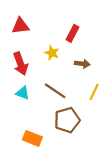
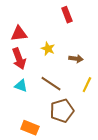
red triangle: (20, 26) -> (19, 34), moved
red rectangle: (72, 33) -> (67, 15), moved, turned -49

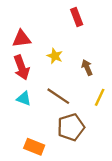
brown arrow: (76, 59) -> (87, 67), turned -120

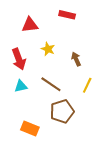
red rectangle: (77, 17) -> (67, 15), turned -56
red triangle: (22, 39) -> (30, 25), moved
cyan triangle: (24, 98) -> (21, 86), turned -32

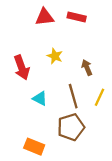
red triangle: (30, 25) -> (45, 17), moved
brown line: (51, 84) -> (73, 96), moved, turned 40
cyan triangle: (21, 86) -> (40, 98), moved, turned 40

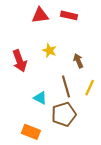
cyan triangle: (40, 98) -> (40, 98), moved

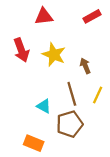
red rectangle: (69, 15) -> (92, 16), moved, turned -42
yellow star: (49, 50) -> (54, 55), size x1.5
red arrow: (20, 61) -> (21, 50), moved

